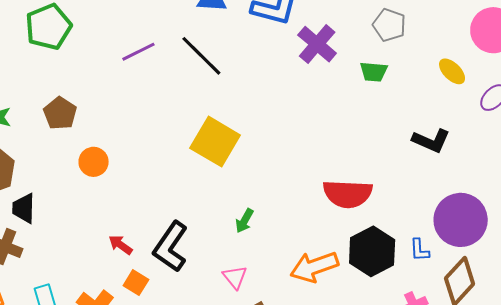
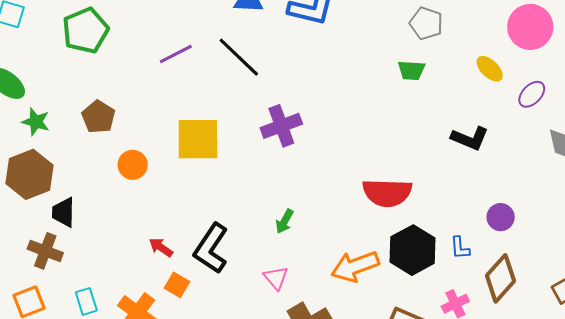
purple cross: (317, 44) -> (281, 126), moved, turned 30
yellow square: (215, 142) -> (198, 139), moved, turned -30
purple circle: (461, 220) -> (501, 217), size x0.5

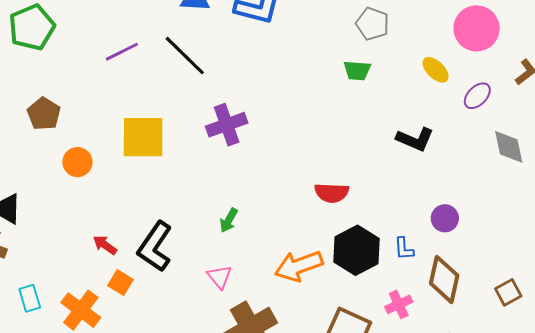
red semicircle: (387, 193) -> (332, 193), size x0.7
brown diamond: (501, 278) -> (444, 279), turned -30

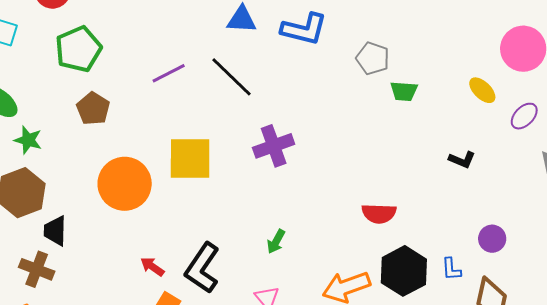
gray pentagon: (373, 24) -> (373, 58), moved
brown pentagon: (44, 114) -> (93, 109), moved
black L-shape: (415, 139) -> (462, 160), size x0.7
orange circle: (77, 162) -> (125, 184), size x1.8

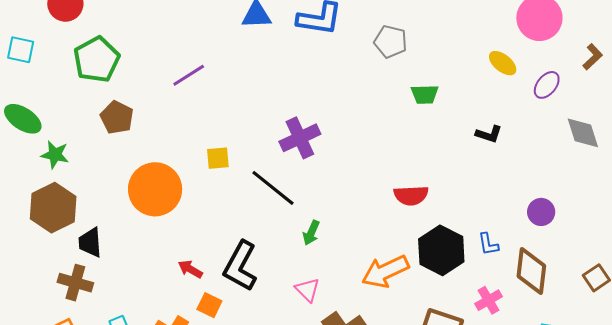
black line: (232, 77) -> (273, 188), moved
green trapezoid: (404, 91) -> (425, 94), moved
yellow square: (190, 158) -> (218, 158), size x0.5
purple circle: (492, 239) -> (541, 212), moved

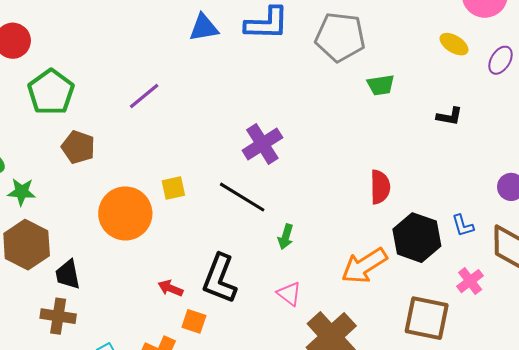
gray pentagon: (391, 41) -> (340, 37), size x1.5
yellow square: (218, 158) -> (173, 188), moved
red semicircle: (411, 195) -> (380, 187), turned -80

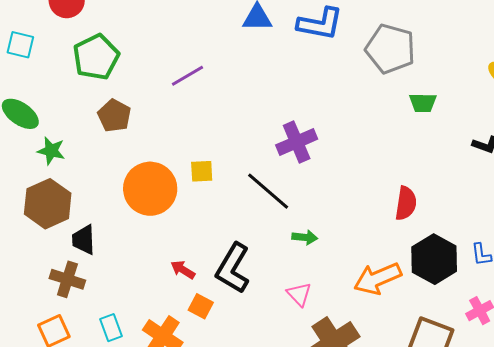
green arrow: (286, 237) -> (305, 237), turned -110

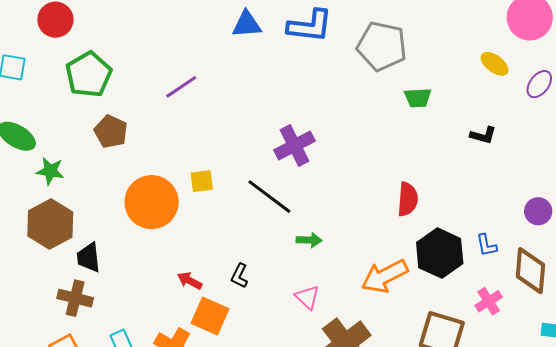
black L-shape: (233, 268) -> (239, 276), size x0.5
orange square: (201, 306) -> (210, 316), size x1.5

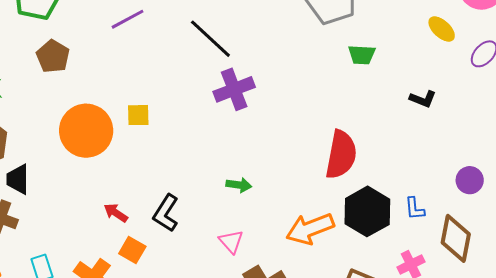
black line: (269, 197) -> (210, 39), moved
red semicircle: (408, 199) -> (341, 155), size x1.4
black L-shape: (239, 276) -> (166, 213), size x1.5
orange square: (210, 316) -> (132, 250), size x0.7

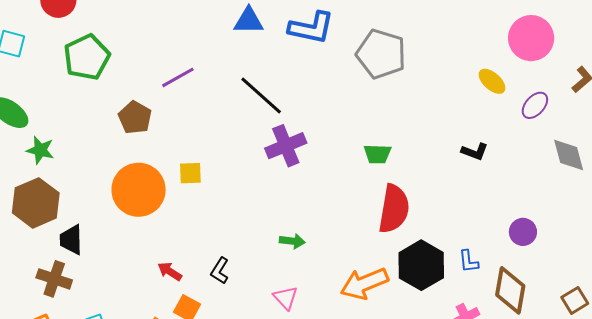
green trapezoid: (362, 55) -> (377, 154), moved
brown pentagon: (53, 56) -> (135, 118), moved
black L-shape: (166, 213) -> (220, 271), size x0.7

